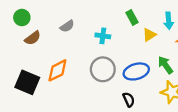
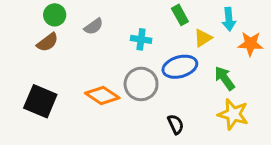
green circle: (22, 18) -> (55, 15), moved
orange diamond: (57, 70) -> (102, 96), moved, turned 60
blue ellipse: (136, 71) -> (180, 67), moved

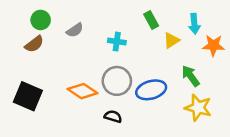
blue ellipse: (180, 67) -> (151, 90), moved
black semicircle: (176, 124) -> (113, 117), moved, turned -48

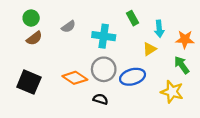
green circle: (41, 20) -> (31, 18), moved
cyan arrow: (194, 24) -> (159, 29), moved
yellow triangle: (171, 40) -> (150, 49), moved
cyan cross: (117, 42) -> (104, 36), size x1.5
green arrow: (191, 76) -> (182, 65), moved

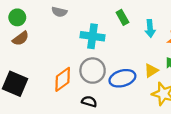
gray semicircle: (68, 27) -> (59, 12), moved, turned 48
yellow triangle: (150, 49) -> (151, 71), moved
orange diamond: (75, 78) -> (63, 79), turned -70

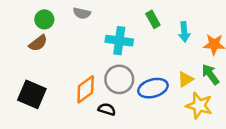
green circle: (17, 17) -> (44, 19), moved
black semicircle: (89, 102) -> (107, 109), moved

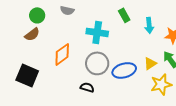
orange diamond: (86, 89) -> (62, 54), moved
yellow star: (199, 106) -> (161, 84), turned -30

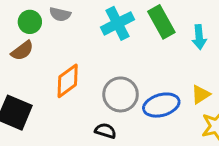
gray semicircle: (67, 10) -> (60, 14), moved
green rectangle: (124, 15) -> (161, 22), size x1.5
cyan cross: (97, 32) -> (117, 23), moved, turned -35

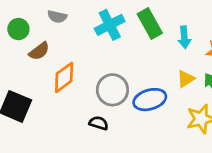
green circle: (30, 22) -> (18, 29), moved
brown semicircle: (22, 51) -> (39, 51), moved
yellow triangle: (201, 94) -> (186, 79), moved

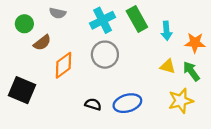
yellow triangle: (186, 79) -> (168, 66), turned 49
gray circle: (112, 90) -> (105, 55), moved
blue ellipse: (150, 100) -> (127, 103), moved

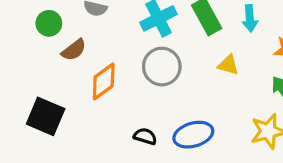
cyan arrow: (166, 31) -> (250, 18), moved
yellow triangle: (168, 66) -> (228, 65), moved

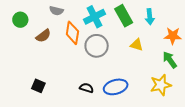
green circle: (49, 23) -> (20, 20), moved
orange diamond: (104, 81) -> (72, 33), moved, turned -45
black square: (46, 116) -> (38, 86), moved, size x0.6

